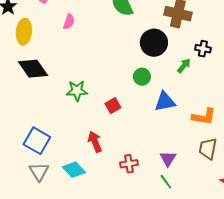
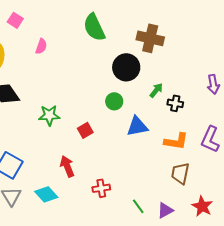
black cross: (203, 49) -> (175, 103), moved
purple triangle: (168, 159) -> (165, 210), moved, turned 30

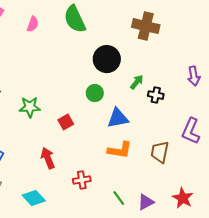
brown cross: (150, 38) -> (146, 26), moved
pink semicircle: (41, 46) -> (33, 24), moved
orange L-shape: (176, 141) -> (120, 150), moved
brown trapezoid: (180, 173) -> (160, 152), moved
cyan diamond: (46, 194) -> (34, 198), moved

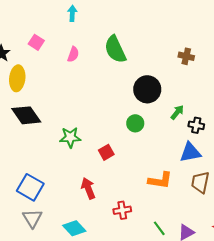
brown cross: (146, 26) -> (186, 56), size x0.6
blue triangle: (118, 118) -> (190, 152), moved

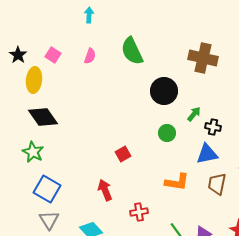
pink square: (36, 42) -> (53, 55), moved
brown cross: (186, 56) -> (203, 58), size x1.8
green circle: (135, 123) -> (167, 133), moved
green star: (70, 137) -> (33, 152), moved, turned 30

